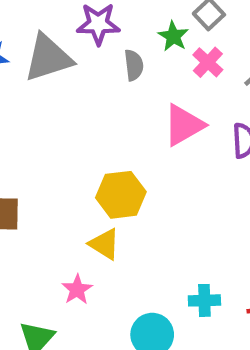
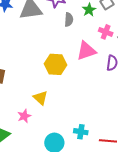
pink cross: (208, 62) -> (106, 32), moved, turned -32
yellow hexagon: (121, 195) -> (55, 64), moved

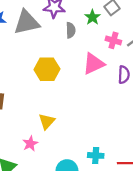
yellow hexagon: (55, 64) -> (47, 69), moved
yellow triangle: (40, 98) -> (47, 121), turned 35

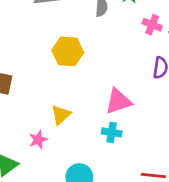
pink triangle: (94, 64) -> (118, 101), moved
cyan cross: (96, 155) -> (112, 132), moved

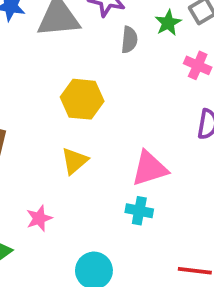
yellow triangle: (61, 115) -> (75, 161), moved

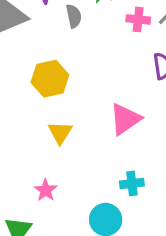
cyan cross: (139, 211) -> (132, 183), moved

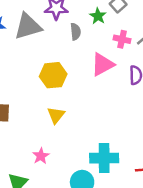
pink triangle: (125, 119) -> (102, 64), moved
cyan cross: (132, 183) -> (104, 158), size x1.6

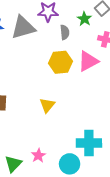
yellow hexagon: (53, 75) -> (61, 62), moved
pink star: (41, 156) -> (38, 155), moved

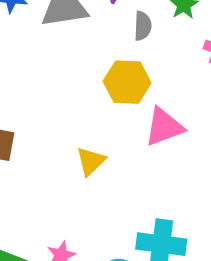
pink triangle: (88, 61) -> (164, 127), moved

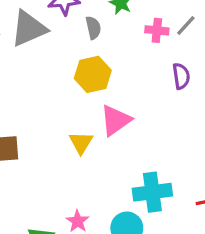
pink triangle: (164, 127) -> (115, 120), moved

